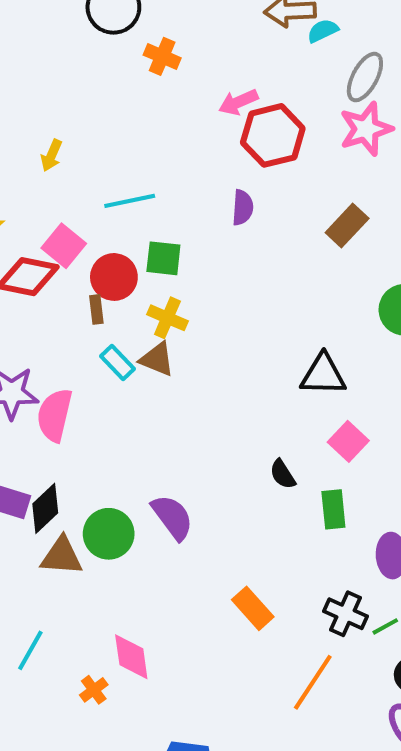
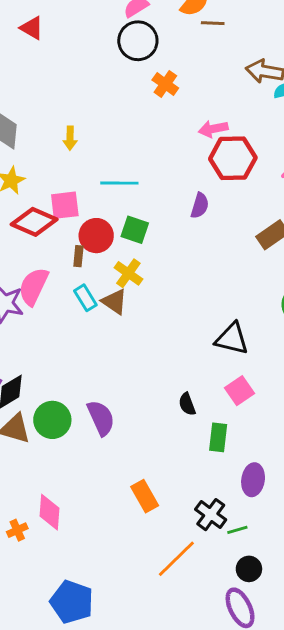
yellow arrow: (51, 155) -> (70, 138), turned -35
pink square: (64, 246) -> (65, 205), turned 32
pink semicircle: (55, 415) -> (33, 286), moved

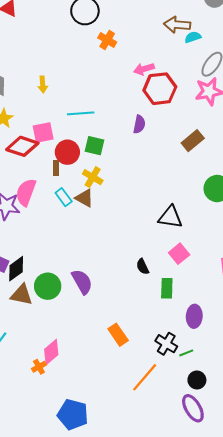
pink diamond: (49, 512) -> (51, 352), turned 50
orange cross: (17, 530) -> (39, 367), moved

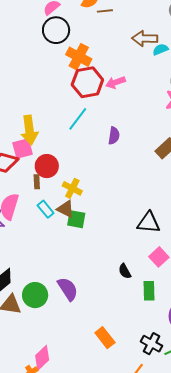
orange cross: (107, 40) -> (79, 57), size x1.4
yellow arrow: (43, 84) -> (29, 130), moved, size x1.8
red hexagon: (160, 89) -> (87, 82), moved
cyan line: (81, 113) -> (78, 119), moved, turned -45
green square: (94, 146) -> (76, 219), moved

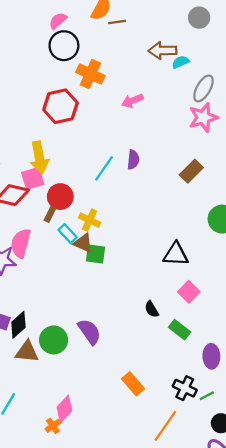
red hexagon: (87, 82) -> (60, 106), moved
cyan line: (78, 119) -> (104, 168), moved
brown rectangle: (37, 182) -> (50, 214), turned 32
cyan rectangle: (46, 209) -> (68, 234), moved
green rectangle: (149, 291) -> (180, 330), turned -48

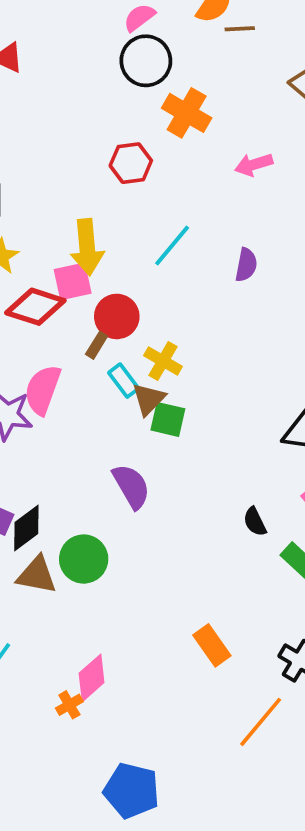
red hexagon: (60, 106) -> (131, 163), size x0.7
cyan line: (104, 168) -> (172, 245), moved
brown triangle: (83, 243) -> (149, 399), turned 45
purple semicircle: (89, 332) -> (131, 486), moved

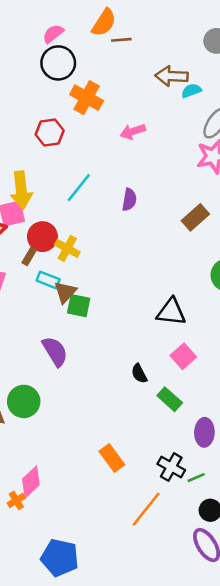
yellow cross: (163, 361) -> (67, 248), moved
cyan rectangle: (124, 381) -> (48, 280), turned -30

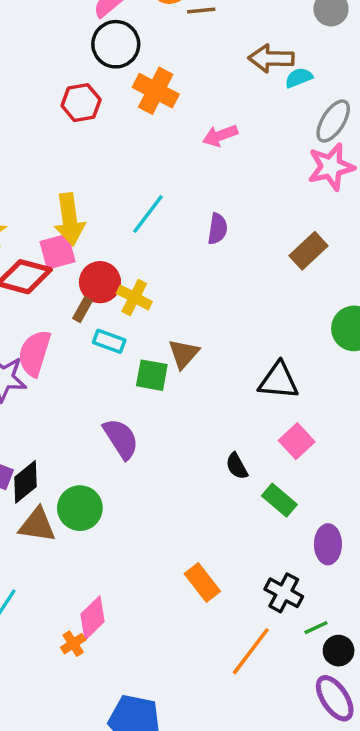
red hexagon: (50, 132) -> (81, 103), moved
brown triangle: (65, 292) -> (184, 354), moved
green line: (196, 478) -> (316, 628), moved

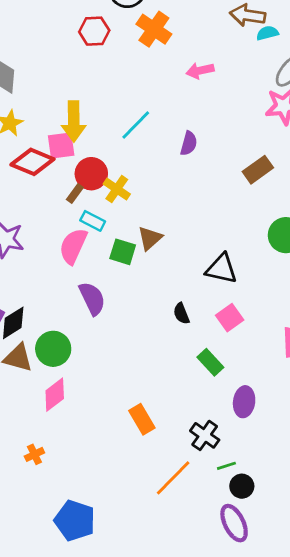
pink semicircle: (35, 353) -> (73, 246), moved
black semicircle: (237, 466) -> (181, 313), moved
pink diamond: (92, 618) -> (55, 395), moved

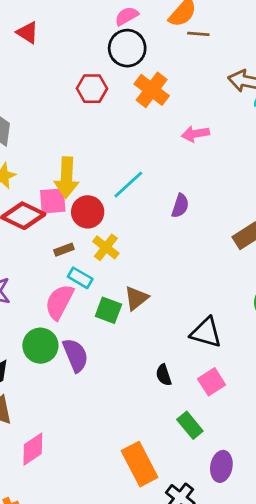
red circle: (91, 174) -> (88, 212), moved
brown rectangle: (75, 193) -> (64, 250), turned 30
green circle: (53, 349) -> (40, 346), moved
orange rectangle: (142, 419) -> (140, 464), moved, size x1.4

